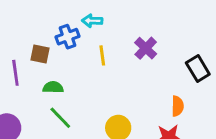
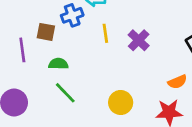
purple cross: (146, 48) -> (139, 40), moved
orange semicircle: (178, 106) -> (177, 82), turned 66

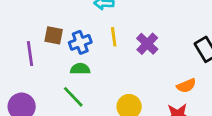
blue cross: (72, 15) -> (80, 42), moved
green semicircle: (58, 64) -> (80, 69), moved

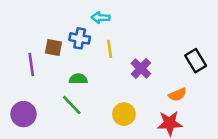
blue cross: (80, 42) -> (80, 38), moved, turned 30
purple cross: (147, 44) -> (141, 68), moved

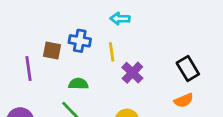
cyan arrow: (100, 18) -> (120, 19), moved
black rectangle: (196, 61) -> (188, 69), moved
purple cross: (141, 68) -> (132, 73), moved

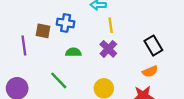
yellow line: (112, 52) -> (111, 25), moved
green semicircle: (78, 84) -> (73, 52), moved

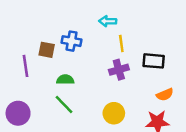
black rectangle: (153, 46) -> (154, 61), moved, turned -54
purple cross: (108, 49) -> (119, 70), turned 30
green semicircle: (73, 52) -> (65, 80), moved

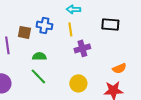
yellow line: (121, 44) -> (70, 29), moved
black rectangle: (154, 61) -> (110, 24), moved

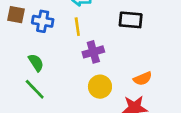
brown square: (24, 32) -> (16, 15), moved
green semicircle: (39, 56) -> (36, 63), turned 56
yellow circle: (78, 83) -> (100, 87), moved

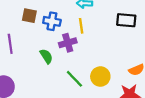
purple cross: (93, 52) -> (68, 43), moved
green line: (35, 89) -> (74, 79), moved

